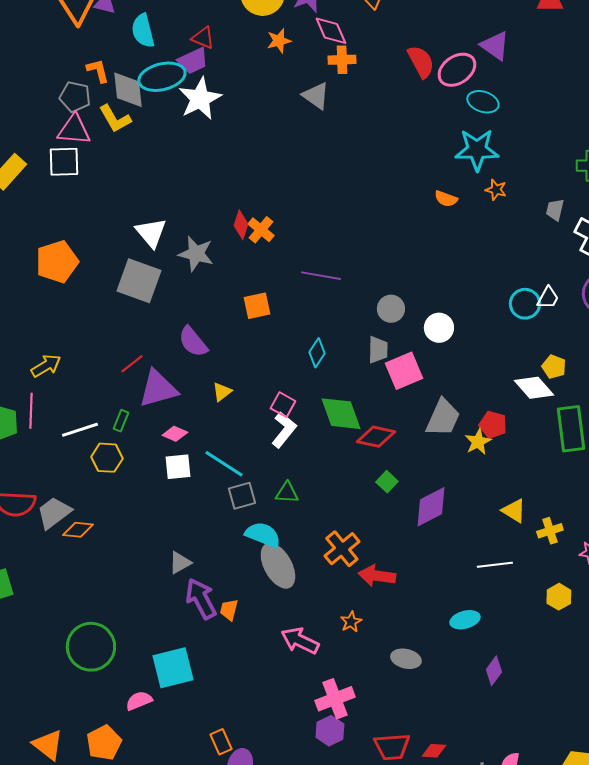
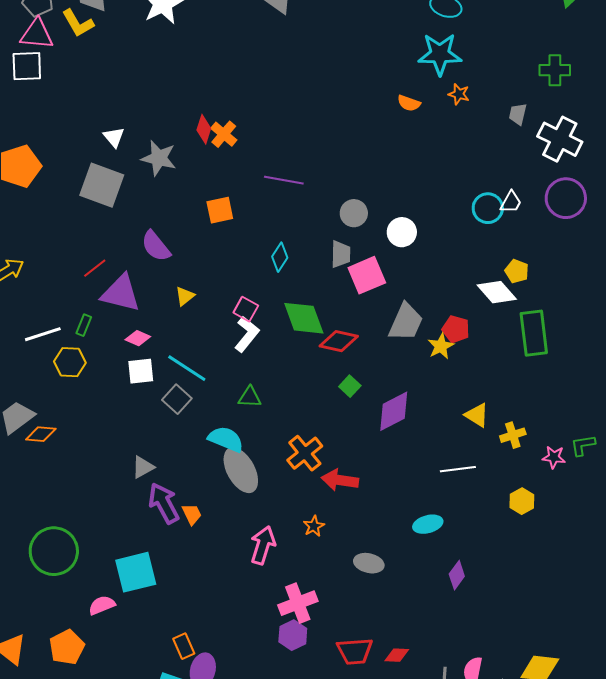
white triangle: (151, 233) -> (114, 137), size x0.7
purple triangle: (158, 389) -> (121, 293), turned 30
gray square: (242, 496) -> (177, 399), moved, turned -32
orange trapezoid: (229, 610) -> (192, 514), turned 140
pink arrow: (300, 641) -> (263, 545), turned 81

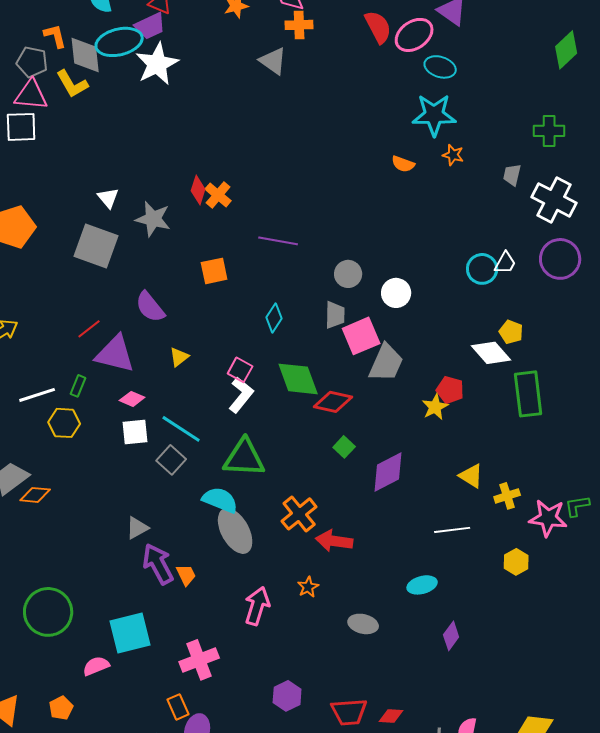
gray trapezoid: (406, 322) -> (386, 363), moved
green triangle: (250, 397) -> (244, 458), size x1.8
pink star: (554, 457) -> (548, 518), size x1.6
pink cross: (298, 603) -> (199, 660), moved
orange pentagon: (67, 647) -> (61, 708), size x0.7

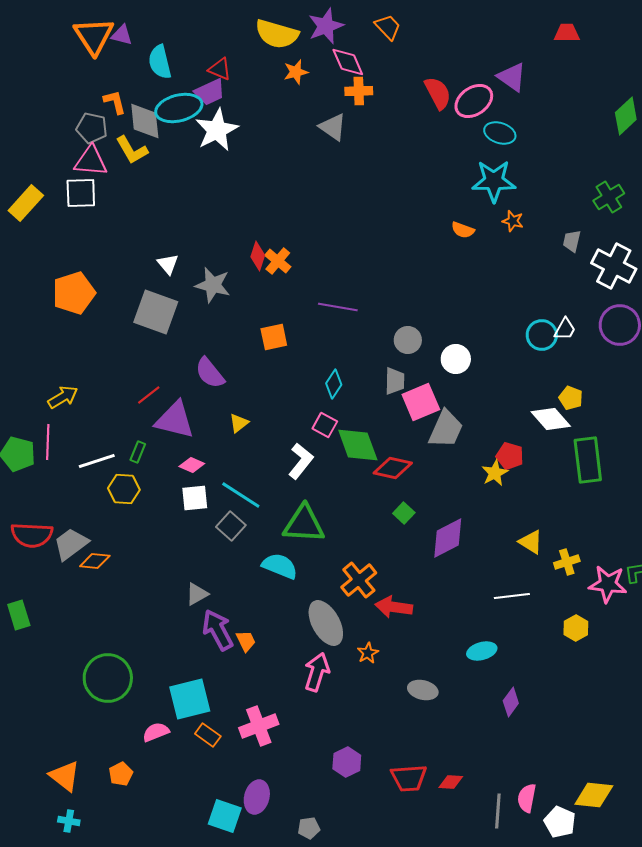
green cross: (549, 131) -> (609, 197), turned -32
pink square: (240, 370) -> (325, 425), moved
gray ellipse: (235, 531) -> (326, 623), moved
orange rectangle: (178, 707) -> (208, 735), moved, turned -30

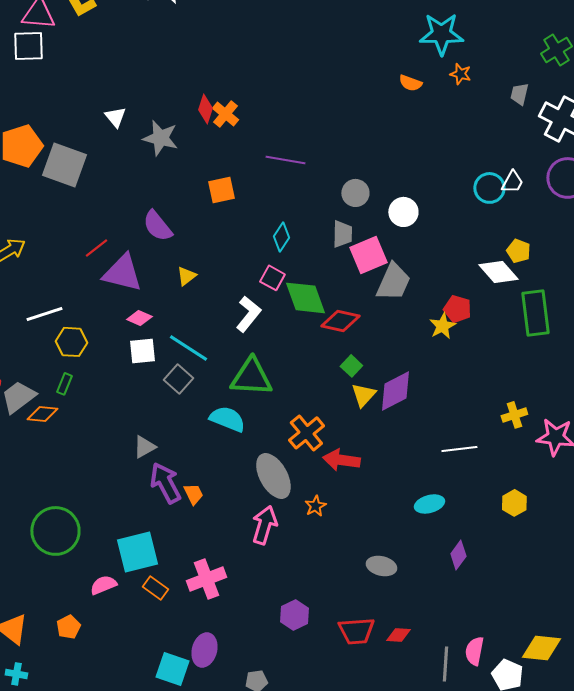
gray square: (156, 312) -> (64, 165), moved
green rectangle: (138, 452) -> (64, 384), moved
yellow triangle: (531, 542) -> (363, 395), moved, turned 40
yellow hexagon: (576, 628) -> (514, 503), moved
gray ellipse: (423, 690) -> (381, 566), moved

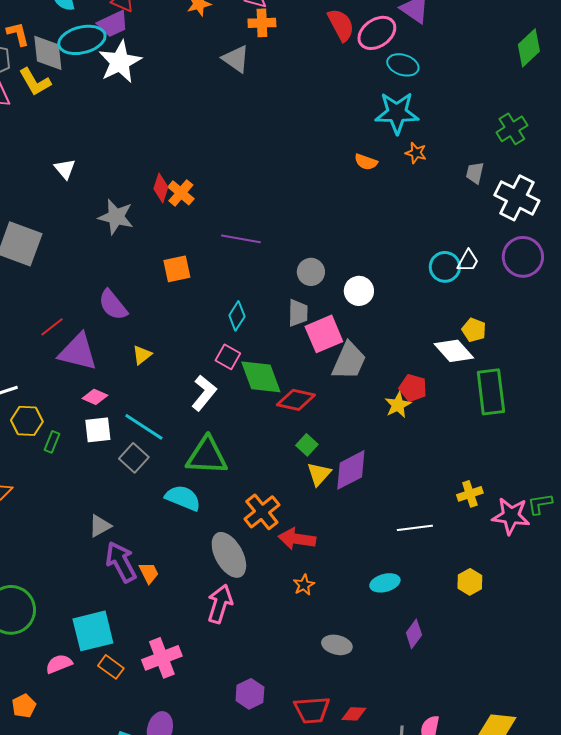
white triangle: (115, 117) -> (65, 169), moved
green rectangle: (64, 384) -> (52, 442), moved
orange star: (315, 506) -> (304, 585), moved

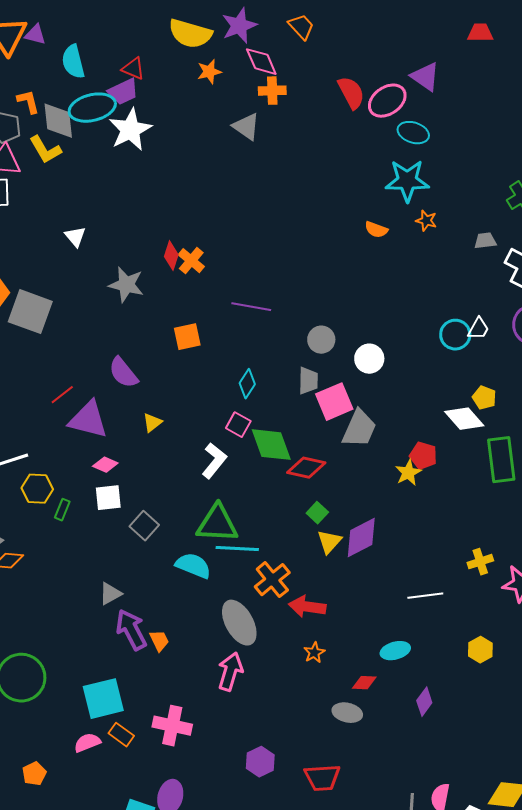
gray trapezoid: (475, 173) -> (485, 241), turned 70
cyan line: (144, 427) -> (237, 549), moved, turned -30
pink cross: (162, 658) -> (172, 726), turned 33
pink semicircle: (59, 664) -> (87, 743), moved
red diamond: (354, 714) -> (364, 683), moved

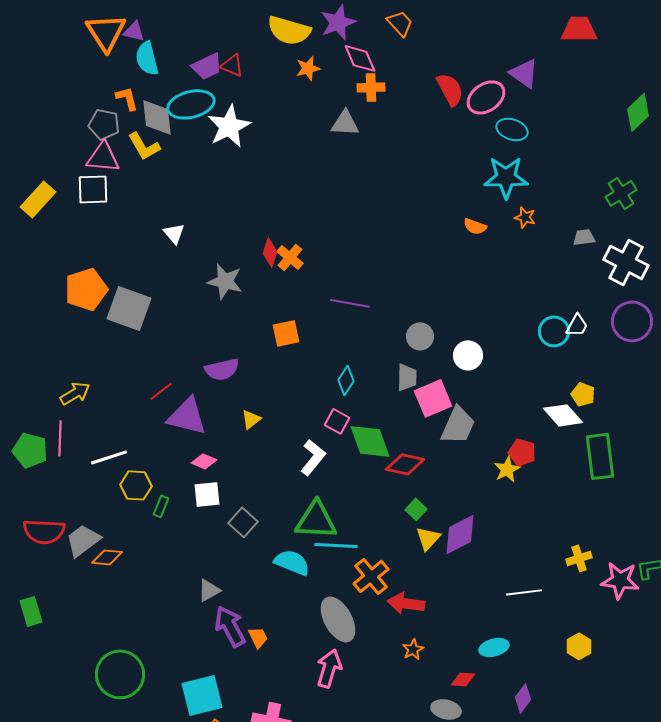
red trapezoid: (480, 33) -> (579, 29), size x1.4
cyan semicircle: (73, 62) -> (147, 58), moved
purple trapezoid: (123, 92) -> (207, 66), moved
gray triangle: (246, 127) -> (345, 123), turned -32
purple semicircle: (123, 373) -> (222, 369), turned -64

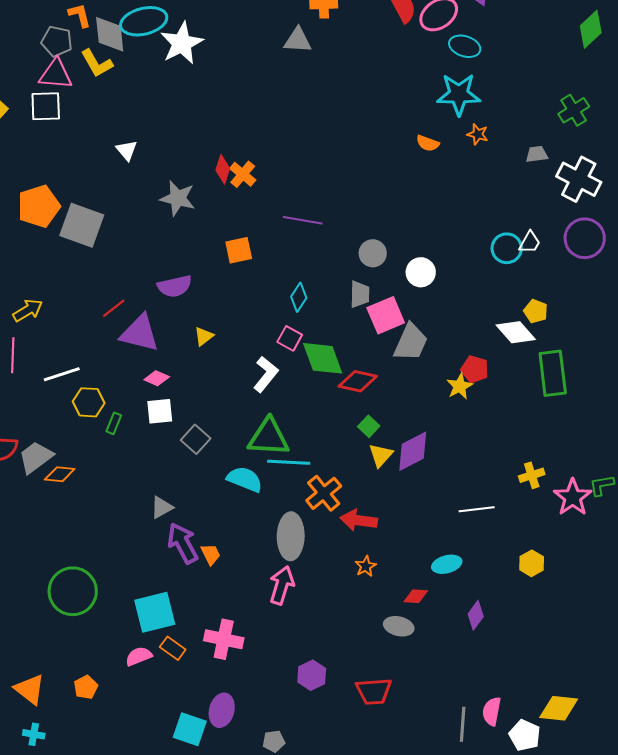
pink star: (620, 580) -> (573, 497), turned 30
gray ellipse: (338, 619) -> (291, 536), turned 30

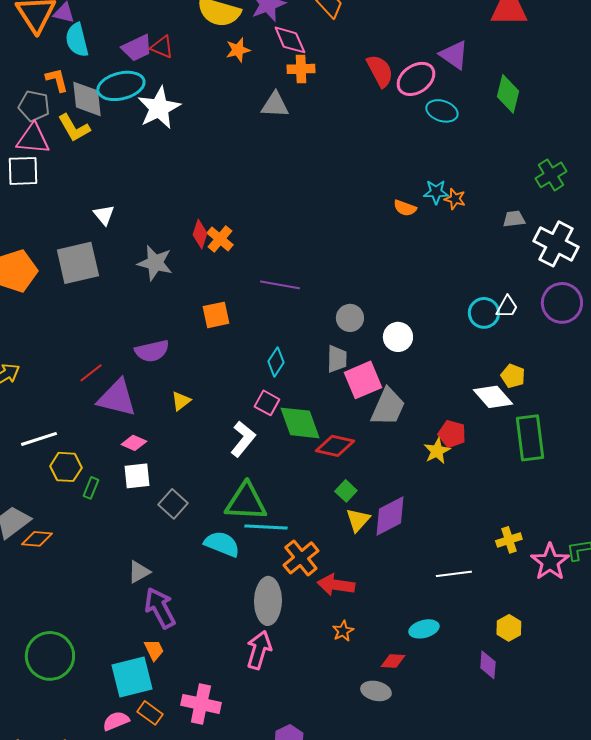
green diamond: (591, 29) -> (508, 94), moved, turned -33
cyan star: (459, 94) -> (436, 192), moved, size x0.6
gray square: (82, 225) -> (78, 263), moved, turned -33
orange trapezoid: (211, 554) -> (154, 650), moved
purple diamond: (476, 615) -> (488, 665), moved, turned -32

